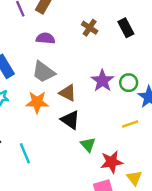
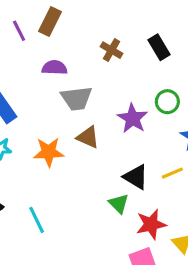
gray trapezoid: (43, 72) -> (76, 98), moved, turned -40
green circle: (129, 83) -> (167, 102), moved
black triangle: (70, 120) -> (136, 177), moved

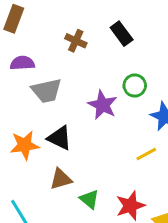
brown triangle: (88, 137) -> (61, 179), moved, turned -35
black triangle: (136, 177) -> (60, 138), moved
green triangle: (119, 204) -> (89, 199), moved

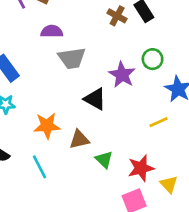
brown cross: (76, 41) -> (117, 16), moved
black triangle: (60, 138) -> (95, 99), moved
orange star: (25, 145) -> (47, 126), moved

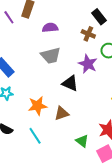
brown cross: (117, 16) -> (88, 34), moved
purple semicircle: (52, 31) -> (50, 28), moved
green triangle: (104, 160) -> (82, 141), moved

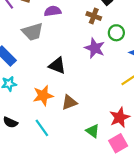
gray trapezoid: (51, 56) -> (32, 32), moved
black triangle: (70, 83) -> (57, 66), moved

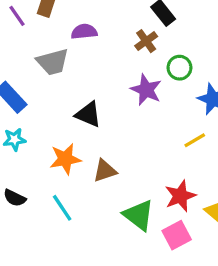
brown cross: (94, 16) -> (146, 41), turned 32
green triangle: (93, 131) -> (139, 215), size x1.5

